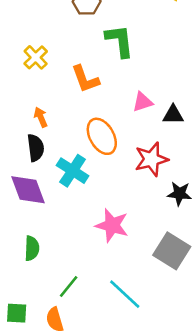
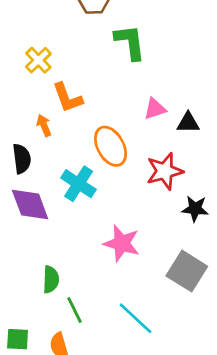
orange L-shape: (85, 79) -> (67, 98), moved
black semicircle: (36, 148) -> (22, 159), moved
green semicircle: (32, 248) -> (51, 279), moved
green line: (69, 286) -> (74, 310), turned -65

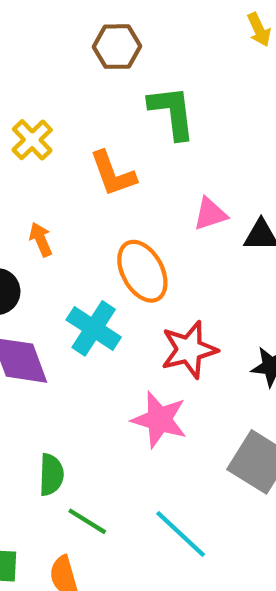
orange L-shape: (67, 98) -> (113, 174), moved
red star: (165, 171) -> (189, 350), moved
green line: (74, 310) -> (87, 521), turned -32

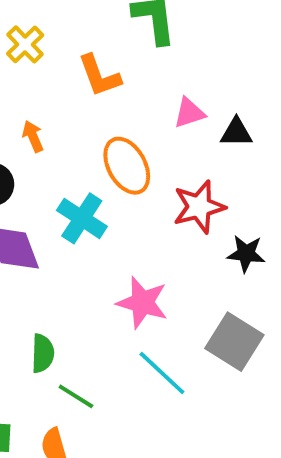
red star: (189, 350) -> (199, 207), moved
cyan line: (181, 534) -> (162, 373), moved

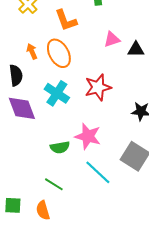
orange ellipse: (127, 166) -> (59, 53), moved
red star: (199, 207) -> (98, 87), moved
green semicircle: (43, 353) -> (60, 147), moved, turned 78

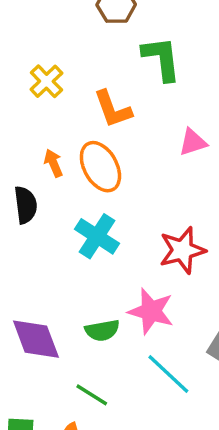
red star: (98, 87) -> (182, 250), moved
purple diamond: (22, 108) -> (36, 339), moved

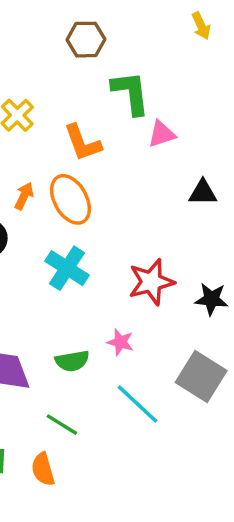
pink triangle: (193, 142) -> (162, 134), moved
orange arrow: (53, 163) -> (24, 196), turned 48
pink star: (151, 311) -> (120, 342), size x0.6

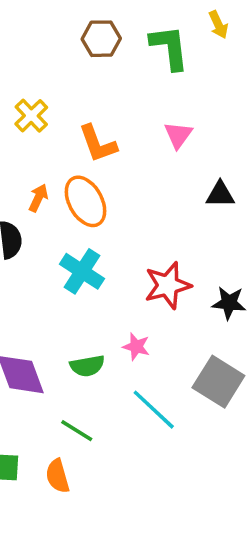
green L-shape: (131, 93) -> (169, 47), moved
pink triangle: (162, 134) -> (178, 135), turned -36

